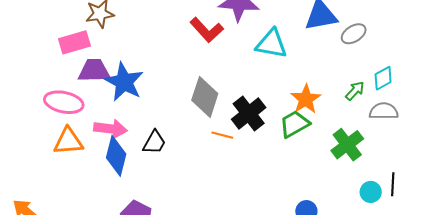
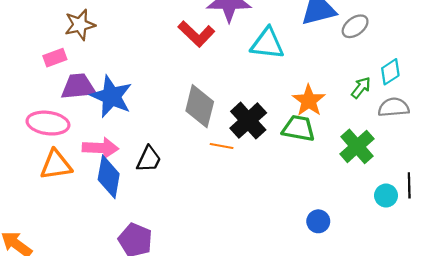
pink rectangle: (74, 42) -> (55, 58), size x0.7
green trapezoid: (295, 124) -> (299, 128), turned 44

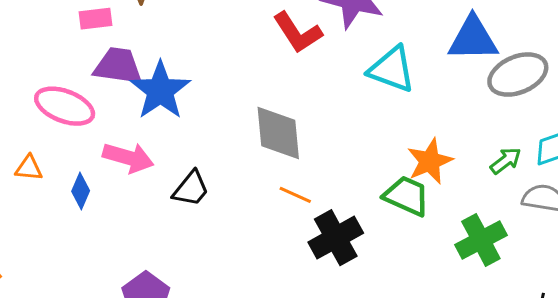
gray ellipse: (355, 26) -> (518, 75), size x1.5
gray diamond: (200, 106) -> (278, 133), turned -33
black cross: (248, 121) -> (336, 238), moved
orange triangle: (56, 165) -> (29, 168), moved, size x0.6
blue diamond: (109, 177) -> (81, 191), moved, size x0.6

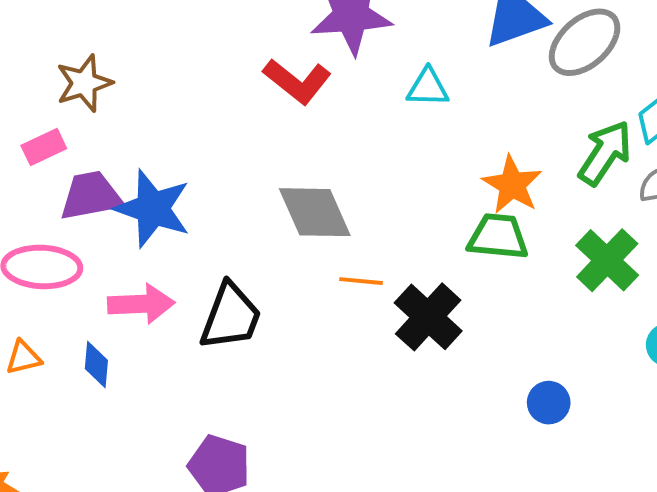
cyan triangle: (392, 69) -> (428, 88), size x0.7
green arrow: (506, 161) -> (605, 153), size x1.6
black trapezoid: (191, 189) -> (231, 316), size x1.4

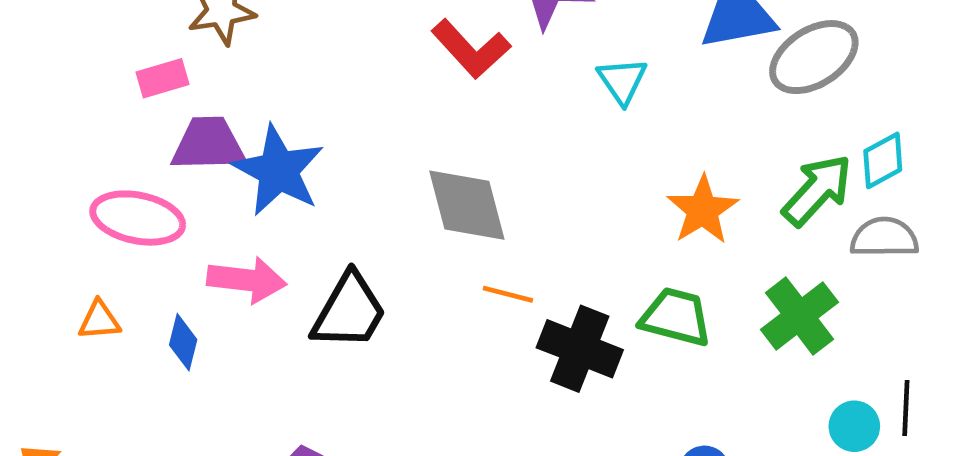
cyan triangle: (428, 88) -> (622, 81), turned 45
green trapezoid: (498, 237) -> (676, 317), moved
black cross: (428, 317) -> (580, 349), turned -30

